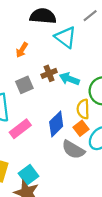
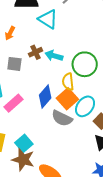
gray square: (24, 85) -> (14, 64), turned 35
orange square: (81, 128) -> (67, 99), size x1.5

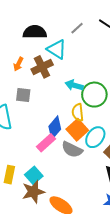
brown cross: (36, 52) -> (42, 67), moved, size x1.5
cyan arrow: (54, 56) -> (74, 85), moved
pink rectangle: (14, 103) -> (46, 143), moved
brown star: (23, 160) -> (33, 192), turned -30

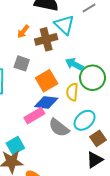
blue diamond: (55, 128) -> (46, 102), turned 45
orange square: (77, 130) -> (47, 81), moved

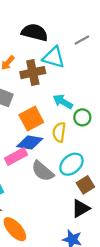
cyan triangle: (64, 25) -> (54, 57), turned -30
green circle: (92, 78) -> (82, 117), size x0.6

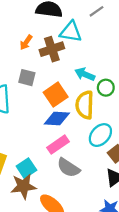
yellow semicircle: (59, 132) -> (85, 105), size x1.4
pink rectangle: (16, 157) -> (58, 145), moved
gray semicircle: (43, 171) -> (68, 168), moved

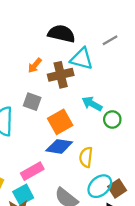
yellow semicircle: (85, 105) -> (86, 157), moved, size x0.7
cyan ellipse: (100, 135) -> (100, 186), moved
pink rectangle: (58, 145) -> (32, 171), moved

